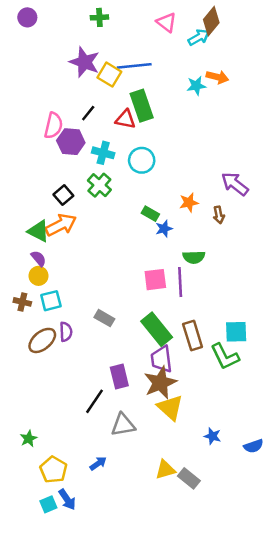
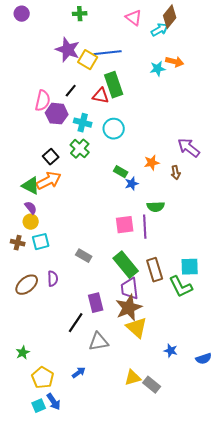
purple semicircle: (66, 332) -> (53, 279), moved
brown ellipse: (42, 340) -> (27, 285), moved

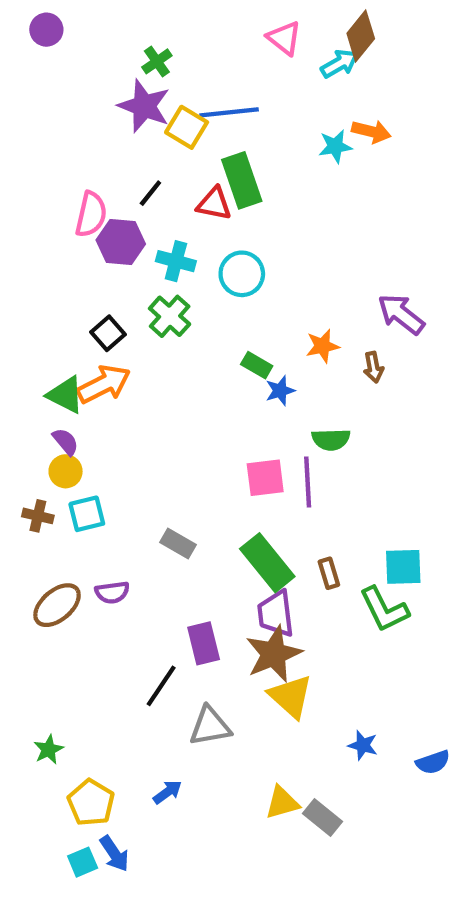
green cross: (80, 14) -> (157, 61), moved, turned -32
brown rectangle: (155, 270) -> (329, 573), size x0.6
purple semicircle: (53, 279) -> (112, 592), turned 84

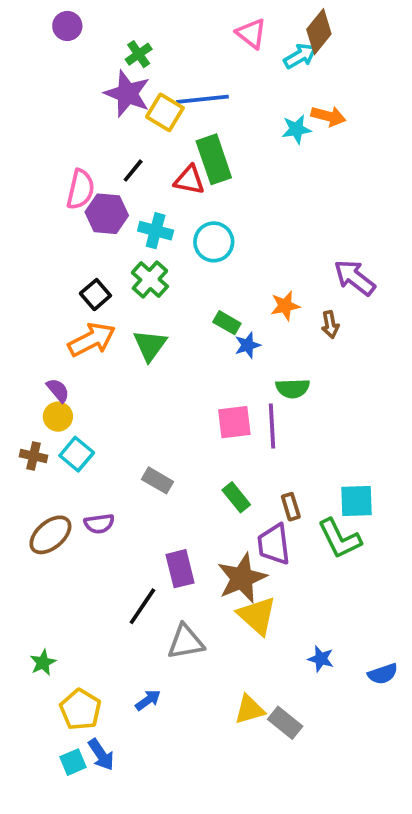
purple circle: (46, 30) -> (67, 26), moved
green triangle: (66, 395) -> (150, 345), moved, turned 39
cyan square: (87, 514) -> (77, 454), turned -36
green rectangle: (267, 563) -> (236, 497), size x0.6
purple trapezoid: (276, 614) -> (274, 544), moved

